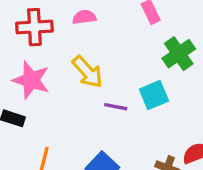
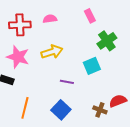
yellow arrow: (88, 72) -> (52, 52), turned -65
purple line: (116, 107) -> (67, 82), moved

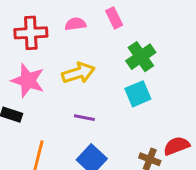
pink rectangle: (90, 16) -> (114, 18), moved
green cross: (107, 41) -> (141, 57), moved
purple line: (67, 82) -> (84, 118), moved

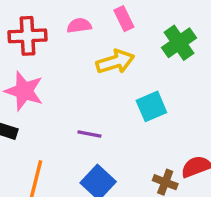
green cross: (141, 57) -> (179, 43), moved
yellow arrow: (78, 73) -> (115, 62), moved

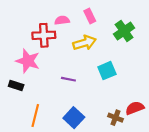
red cross: (28, 36) -> (44, 35), moved
purple line: (89, 134) -> (68, 79), moved

